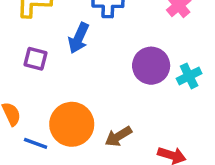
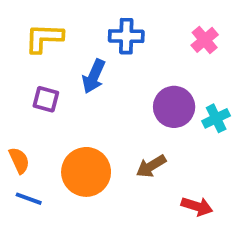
brown arrow: (118, 136) -> (151, 166), moved
blue line: (36, 143) -> (29, 199), moved

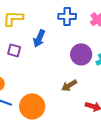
blue cross: (126, 36) -> (67, 16), moved
orange circle: (86, 172) -> (32, 106), moved

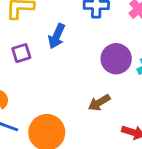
purple square: (14, 50) -> (21, 53), turned -32

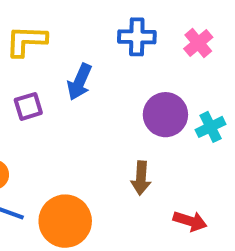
brown arrow: (99, 103) -> (141, 178), turned -55

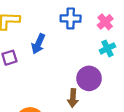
purple circle: (165, 115) -> (89, 78), moved
cyan cross: (211, 127) -> (107, 48), moved

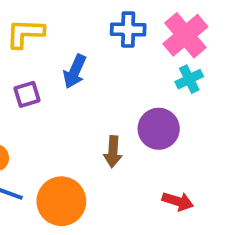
pink cross: (105, 22) -> (185, 35), size x1.6
brown arrow: (73, 98) -> (113, 152), moved

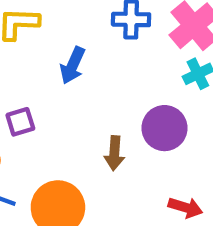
purple square: (27, 94) -> (20, 122), moved

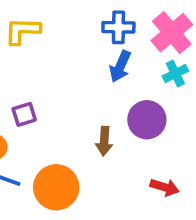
blue arrow: (73, 65) -> (120, 66), moved

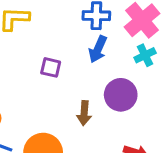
purple square: (24, 114) -> (51, 67), moved, turned 30

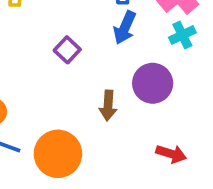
purple square: (51, 67) -> (67, 50), turned 30

